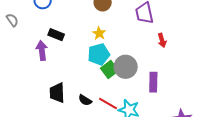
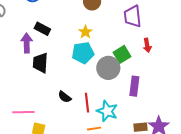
green square: (110, 70) -> (122, 54), moved
black trapezoid: (57, 93) -> (40, 63), moved
red line: (108, 103) -> (87, 103), turned 48

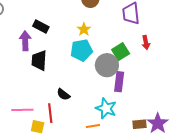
purple rectangle: (134, 86) -> (119, 82), moved
red line: (87, 103) -> (50, 113), moved

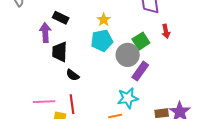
purple rectangle: (119, 82) -> (140, 71), turned 30
black semicircle: (63, 94) -> (73, 75), moved
cyan star: (106, 108) -> (128, 98), turned -30

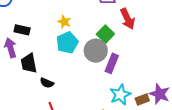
red arrow: (166, 31) -> (128, 19), size x1.5
cyan star: (128, 98) -> (120, 95), moved

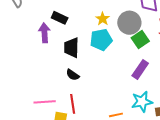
gray circle: (96, 51) -> (129, 23), moved
black trapezoid: (29, 63) -> (71, 48), moved

